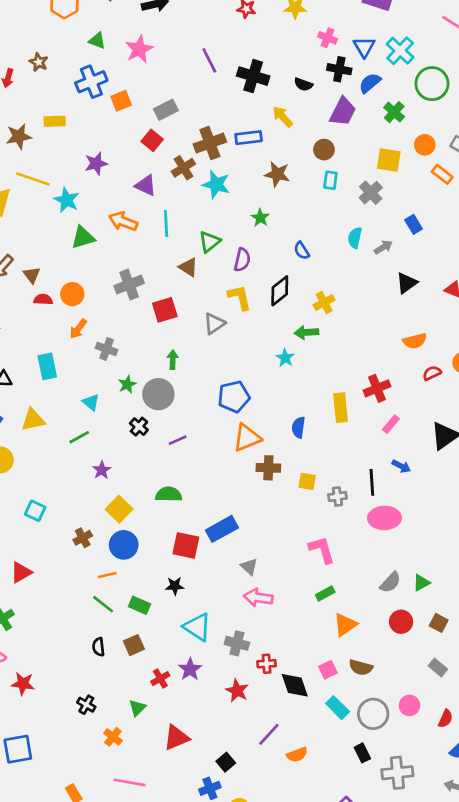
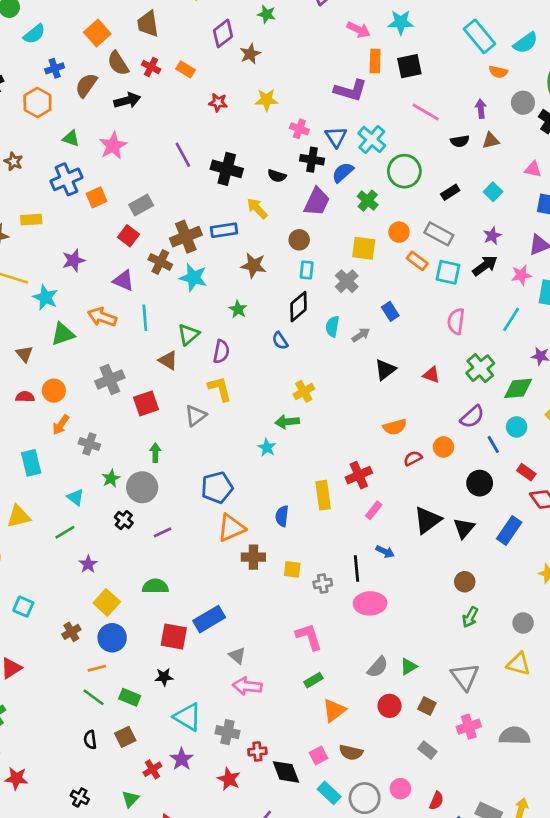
brown cross: (183, 168) -> (160, 262), turned -30
brown triangle: (32, 275) -> (24, 354), moved
black diamond: (280, 291) -> (298, 307), moved

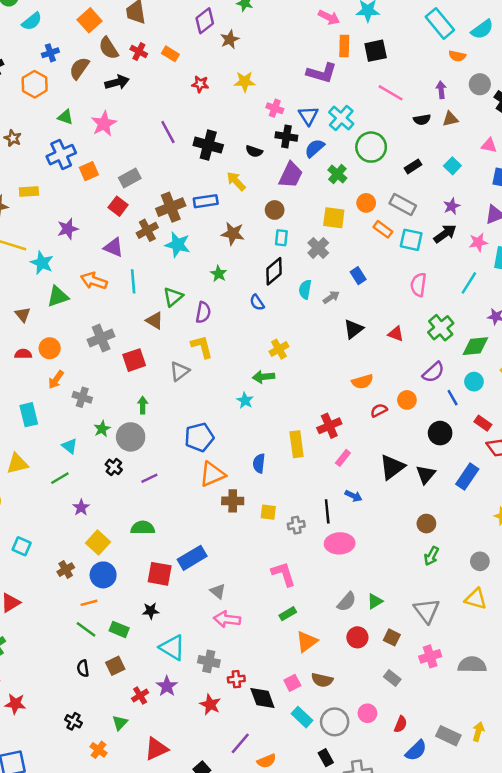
brown cross: (160, 262) -> (147, 230), turned 35

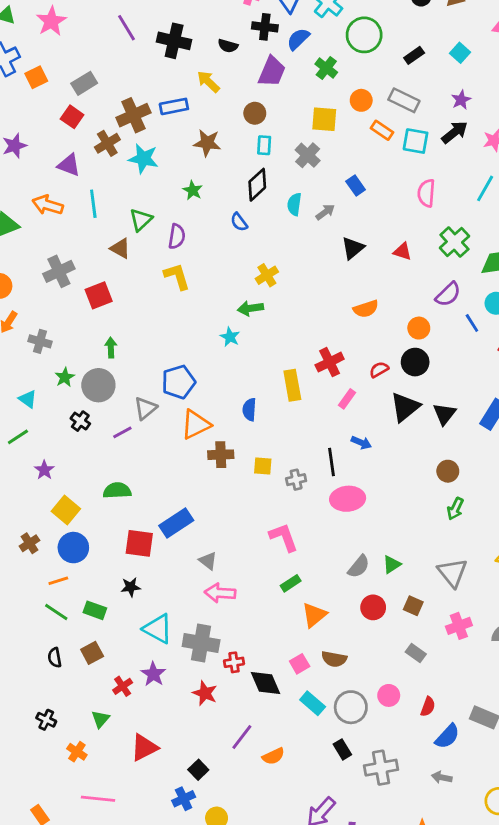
gray triangle: (180, 371) -> (145, 408), moved
red semicircle: (379, 410) -> (379, 370), moved
black circle: (440, 433) -> (415, 362), moved
gray cross: (209, 661) -> (201, 643), size x1.4

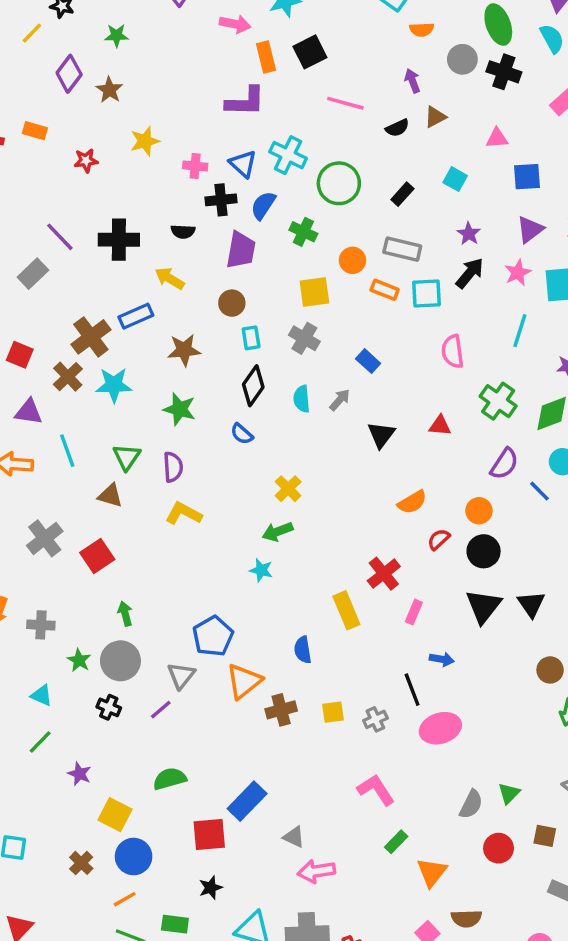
gray rectangle: (84, 83) -> (33, 274), moved
green star: (193, 190) -> (179, 409), size x1.4
yellow L-shape: (177, 276) -> (184, 513), turned -32
red semicircle: (379, 370) -> (439, 539), moved

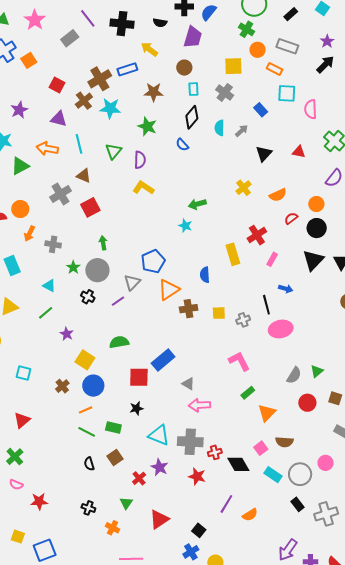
green cross: (303, 232) -> (246, 29), moved
cyan square: (426, 294) -> (287, 93), moved
yellow cross: (288, 489) -> (243, 188), moved
brown triangle: (110, 496) -> (84, 176), moved

